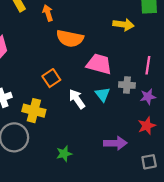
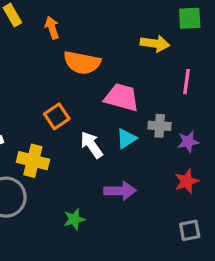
pink line: (148, 65) -> (187, 82), moved
cyan triangle: (103, 94) -> (126, 139), turned 35
purple arrow: (115, 143) -> (120, 191), moved

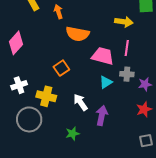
pink line: (187, 82) -> (127, 48), moved
white arrow: (92, 145) -> (81, 102), moved
purple arrow: (120, 191) -> (102, 115), turned -78

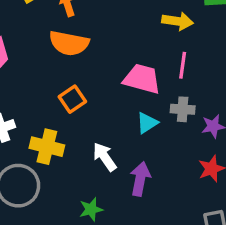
orange semicircle: (77, 34) -> (69, 43), moved

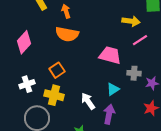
pink line: (183, 65) -> (140, 40), moved, turned 49
orange square: (72, 99) -> (57, 70), moved
cyan triangle: (147, 123) -> (113, 89), moved

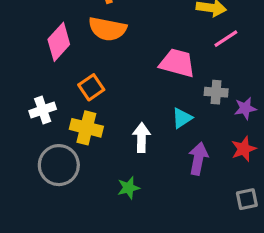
pink diamond: (24, 42) -> (59, 42), moved
white arrow: (88, 101) -> (142, 138), turned 36
purple arrow: (109, 114) -> (198, 159), moved

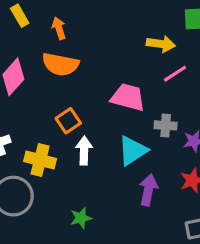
orange square: (91, 87) -> (68, 121), moved
cyan triangle: (182, 118) -> (133, 151), size x1.5
white arrow: (142, 138) -> (84, 151), moved

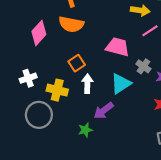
gray cross: (166, 125) -> (143, 66), turned 32
purple arrow: (148, 190) -> (104, 111), moved, turned -138

